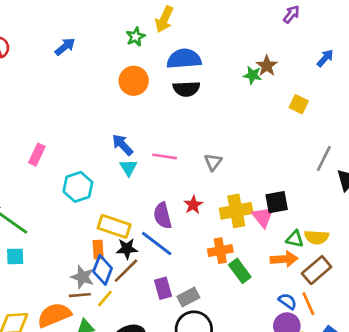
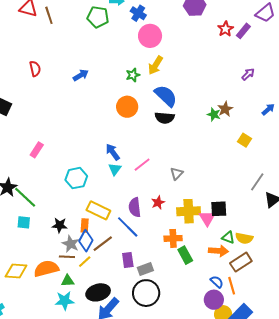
blue semicircle: (184, 59) -> (166, 96), turned 40
pink rectangle: (37, 155) -> (37, 150), moved
pink line: (165, 156) -> (142, 165), turned -54
black star: (127, 249) -> (60, 225), moved

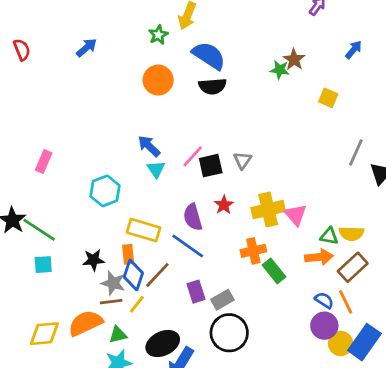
black square: (219, 209) -> (211, 166), moved

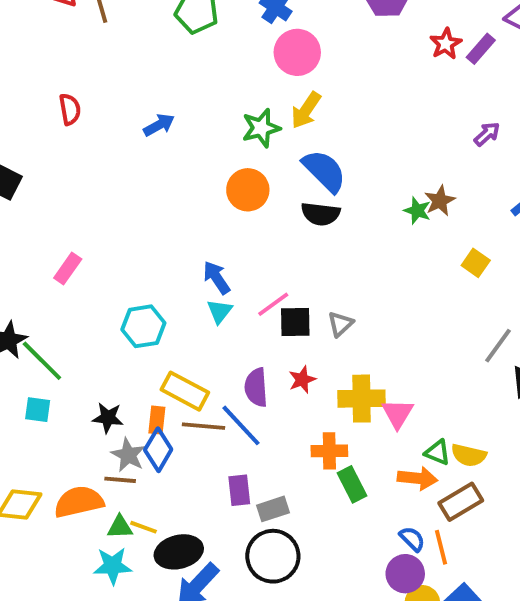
green star: (158, 35) -> (261, 128), size x1.4
brown line: (157, 275) -> (204, 426), moved, turned 40
yellow line: (137, 304) -> (144, 527), moved, turned 60

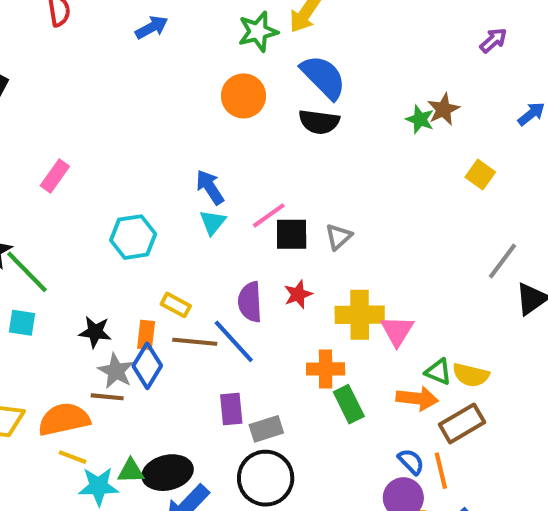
yellow rectangle: (185, 391) -> (176, 305), size x0.6
green triangle: (120, 527) -> (131, 471), moved
yellow line: (144, 527) -> (73, 457), moved

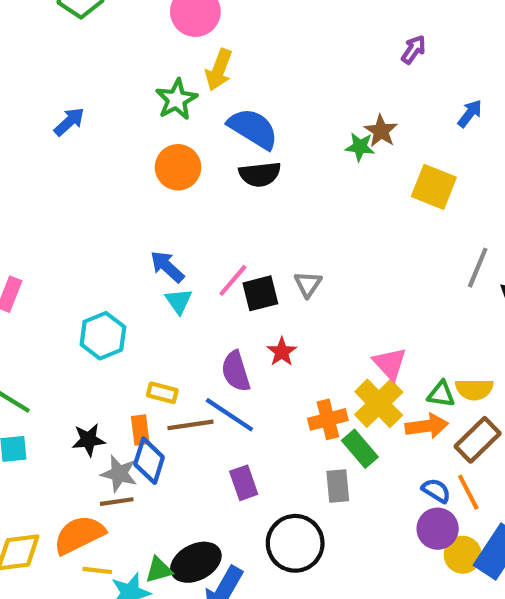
yellow square: (480, 175) -> (434, 187), size x1.5
yellow cross: (360, 315) -> (379, 403), moved, turned -30
gray rectangle: (266, 429) -> (338, 486), moved, turned -64

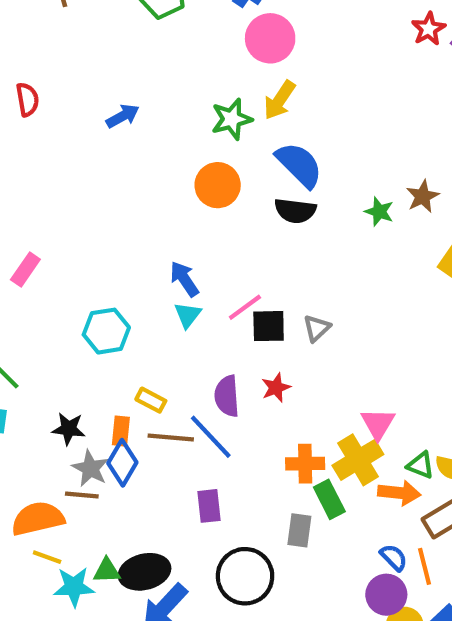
green star: (360, 147) -> (379, 212), moved

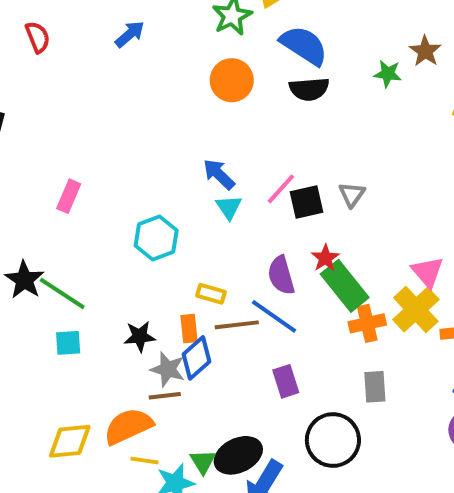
blue diamond: (122, 463) -> (196, 358), turned 30
green rectangle: (329, 499) -> (345, 286), moved, size x1.4
green triangle: (107, 571) -> (203, 462), turned -48

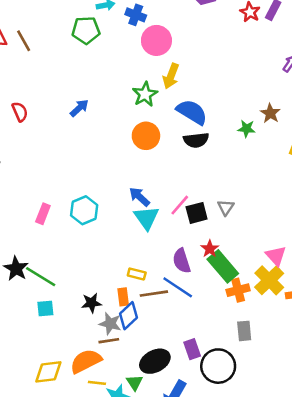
cyan triangle: (229, 207) -> (146, 218), size x1.5
cyan hexagon: (156, 238) -> (84, 210), moved
purple rectangle: (286, 381) -> (192, 349), moved
black ellipse: (238, 455) -> (155, 361), moved

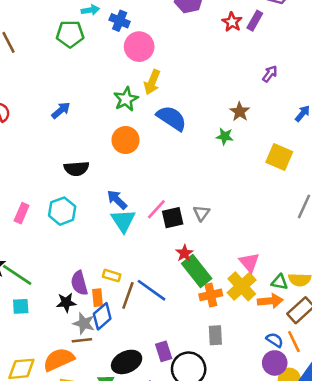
brown star: (270, 113) -> (240, 112), moved
black semicircle: (196, 140) -> (76, 169), moved
purple semicircle: (182, 261) -> (79, 283), moved
brown line: (154, 294) -> (128, 295), turned -64

